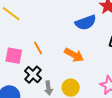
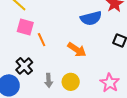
pink square: (14, 56) -> (25, 27), moved
black cross: (33, 75) -> (24, 66), moved

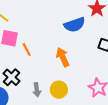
orange arrow: (77, 50) -> (63, 57), turned -144

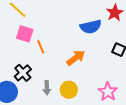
orange arrow: (63, 57) -> (76, 58), turned 72

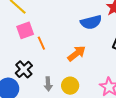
pink square: (25, 34) -> (25, 30), turned -36

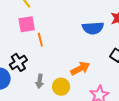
orange arrow: (77, 53) -> (80, 68), moved

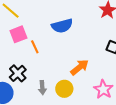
blue semicircle: (93, 28) -> (62, 26), moved

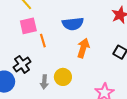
orange arrow: (80, 67) -> (83, 48), moved, turned -42
yellow circle: (64, 89) -> (63, 77), moved

